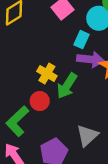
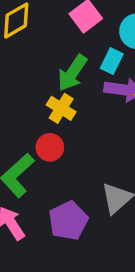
green arrow: (67, 86) -> (72, 73), moved

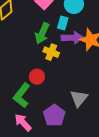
yellow cross: (61, 108) -> (51, 52), moved

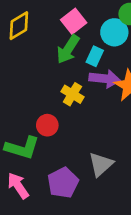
green arrow: (42, 33) -> (68, 49), moved
green L-shape: (22, 95) -> (22, 148), turned -120

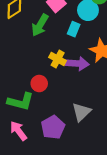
green arrow: (68, 49) -> (40, 25), moved
purple arrow: (105, 79) -> (77, 64), moved

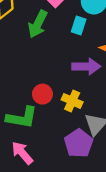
yellow cross: (58, 59) -> (72, 101), moved
purple pentagon: (53, 127) -> (79, 143), moved

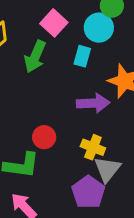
yellow cross: (72, 101) -> (93, 147), moved

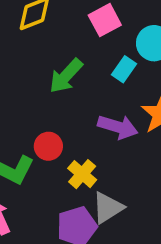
green arrow: (35, 56) -> (66, 76), moved
yellow cross: (93, 147) -> (82, 174), moved

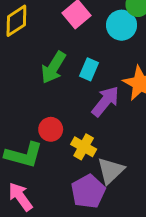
cyan rectangle: (124, 69) -> (89, 69), moved
purple arrow: (118, 127) -> (105, 101), turned -56

